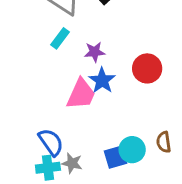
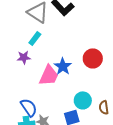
purple star: (95, 52) -> (24, 57), moved
cyan circle: (132, 150) -> (83, 100), moved

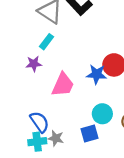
blue star: (63, 66) -> (97, 74), moved, turned -30

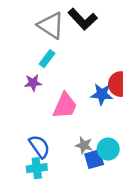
cyan circle: (102, 114) -> (108, 149), moved
gray star: (56, 138) -> (84, 145), moved

